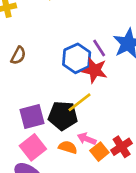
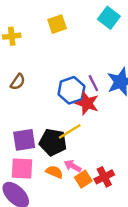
pink square: (33, 147) -> (22, 168), turned 35

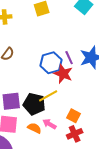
orange square: (83, 179) -> (73, 116), moved, turned -32

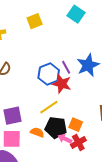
black pentagon: (34, 104) -> (56, 128), moved
pink arrow: (49, 124) -> (65, 139), moved
orange semicircle: (34, 128) -> (37, 132), moved

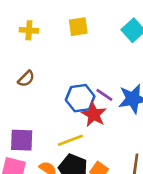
purple line: (66, 67) -> (104, 95), turned -40

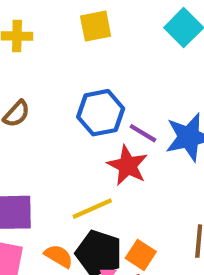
blue hexagon: (80, 98) -> (101, 113), moved

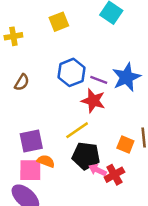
orange square: (141, 255) -> (125, 144), moved
orange semicircle: (59, 256) -> (46, 161), moved

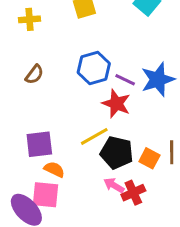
black pentagon: (86, 156) -> (117, 153), moved
pink square: (30, 170) -> (46, 195), moved

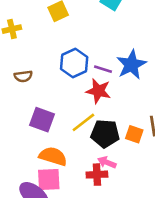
brown semicircle: (34, 74) -> (23, 76), turned 54
purple square: (39, 144) -> (42, 120), moved, turned 35
orange semicircle: (54, 169) -> (53, 156), size x1.5
red cross: (133, 193) -> (97, 175), moved, turned 30

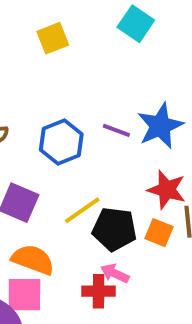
blue hexagon: (74, 63) -> (61, 142), moved
red star: (98, 91) -> (167, 190), moved

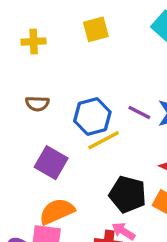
yellow line: (82, 210) -> (104, 140), moved
orange semicircle: (33, 260) -> (57, 211), turned -51

